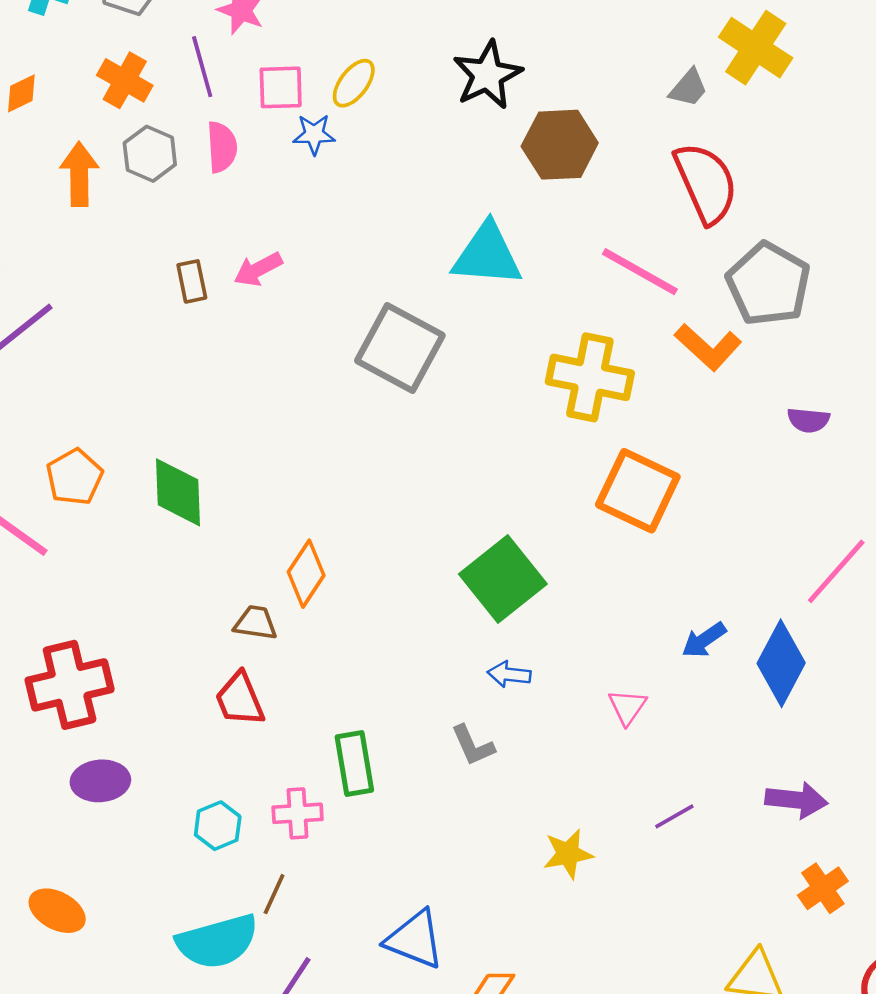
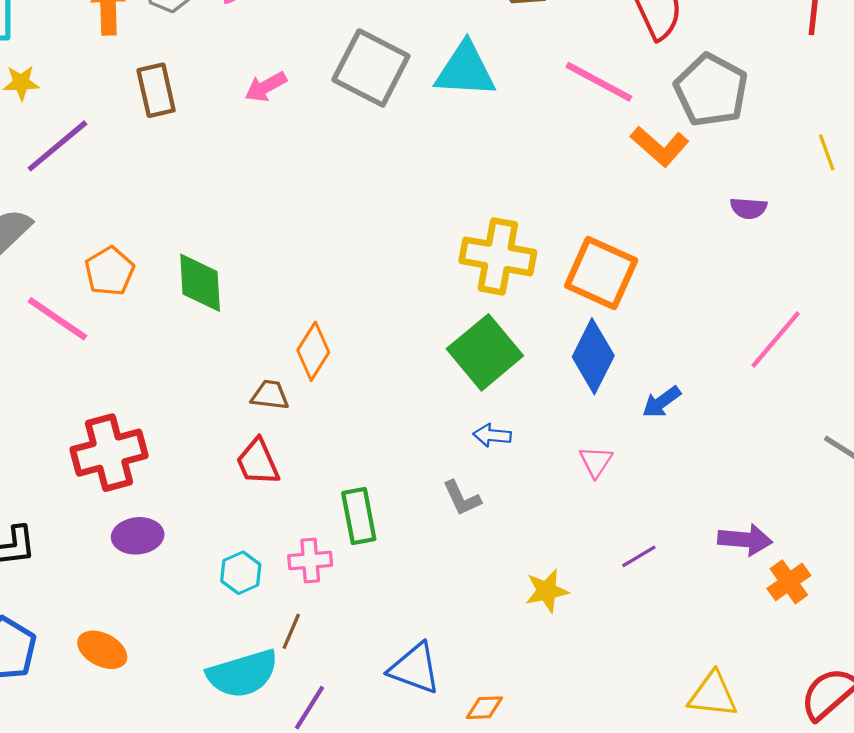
brown rectangle: (192, 281) -> (156, 90), moved, size x1.4
gray square: (400, 348) -> (371, 68), moved
yellow cross: (590, 377) -> (498, 256), moved
blue diamond: (781, 663) -> (593, 356), moved
orange cross: (823, 888) -> (789, 582), moved

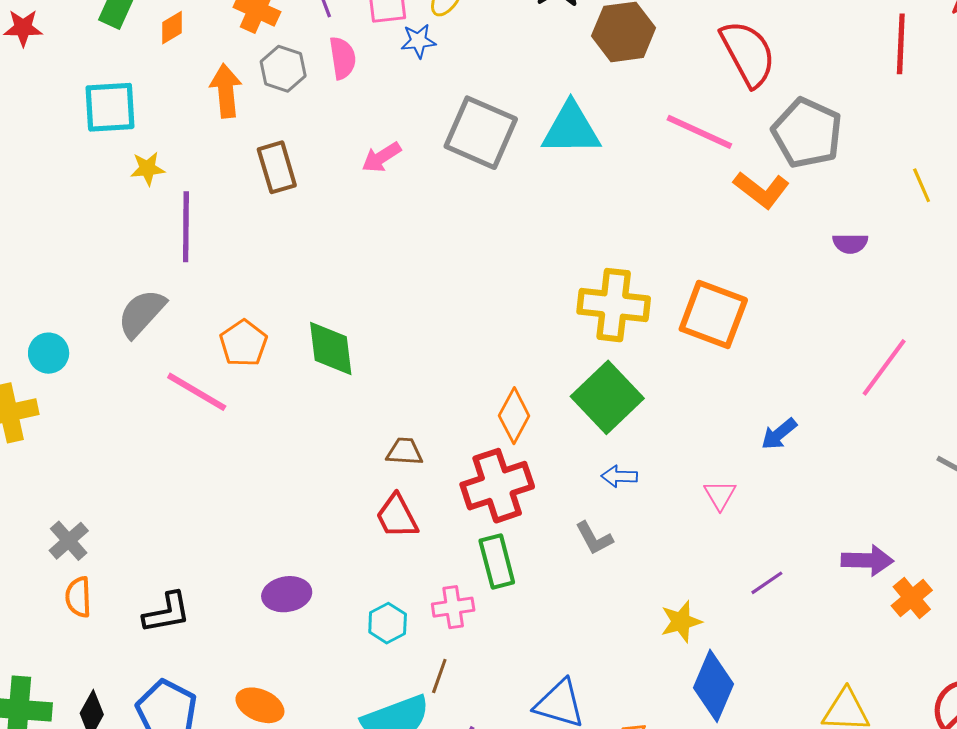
purple line: (57, 146) -> (186, 227), turned -46
orange diamond: (313, 351) -> (514, 416), moved
blue diamond: (593, 356) -> (713, 686), moved
red cross: (109, 453) -> (497, 486), moved

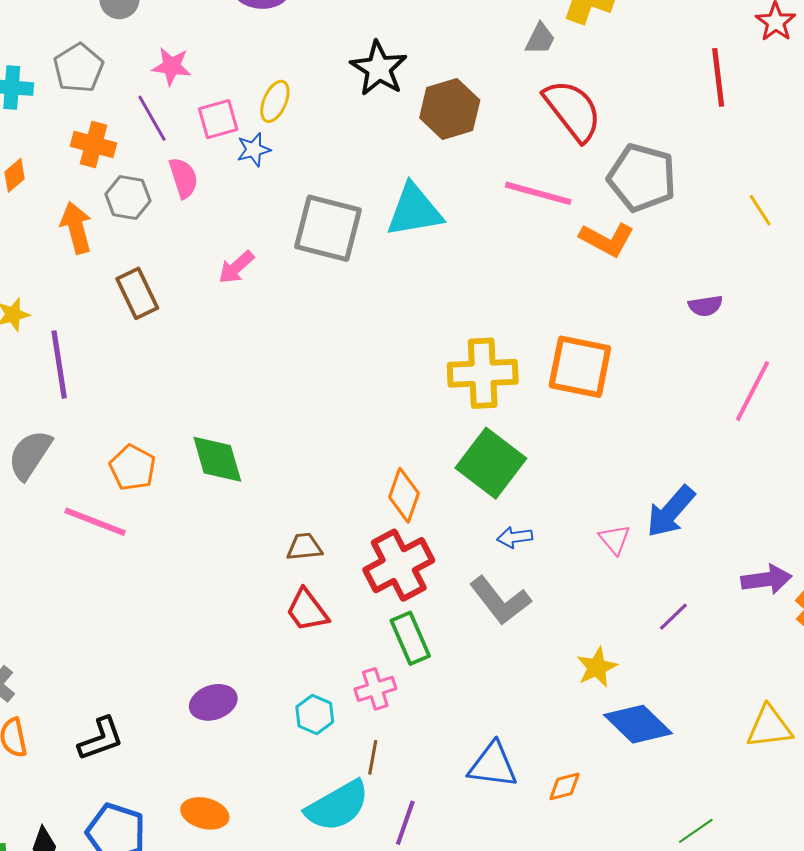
purple semicircle: (850, 243) -> (705, 306), moved
blue arrow: (779, 434) -> (671, 512), moved, size x1.5
gray L-shape: (594, 538) -> (500, 601), size x1.6
blue diamond: (713, 686) -> (638, 724), turned -60

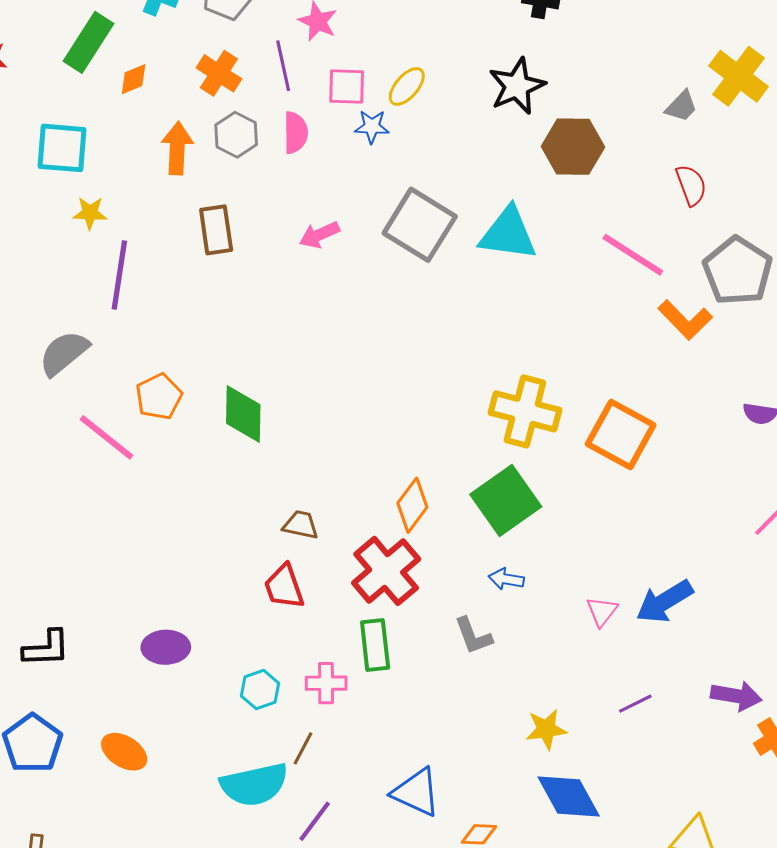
red semicircle: (573, 110) -> (691, 185), size x0.6
red cross: (399, 565) -> (386, 571), turned -30
gray L-shape: (500, 601) -> (473, 636), size x0.7

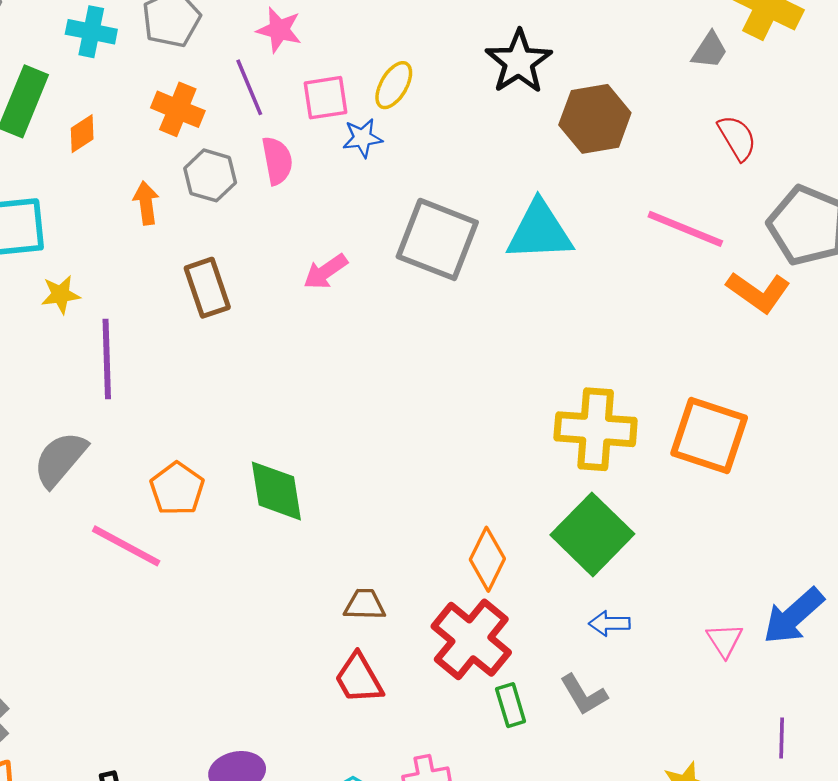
orange arrow: (177, 148) -> (146, 203), size x0.7
green rectangle: (375, 645) -> (511, 705), moved, size x0.7
purple line: (635, 704) -> (782, 738), turned -52

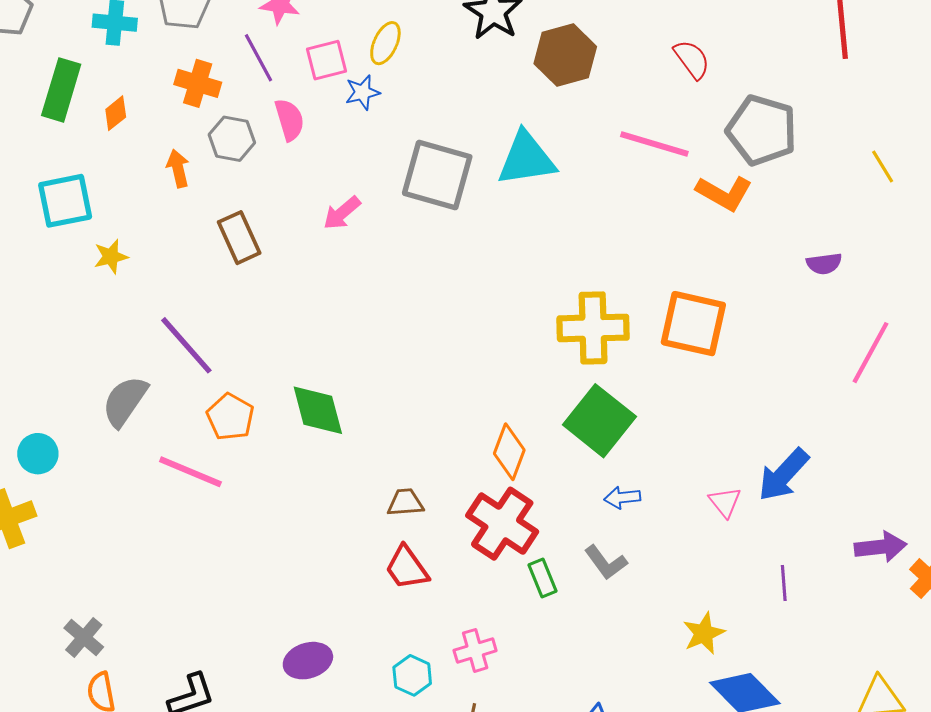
purple line: (107, 359) -> (186, 345), moved, turned -34

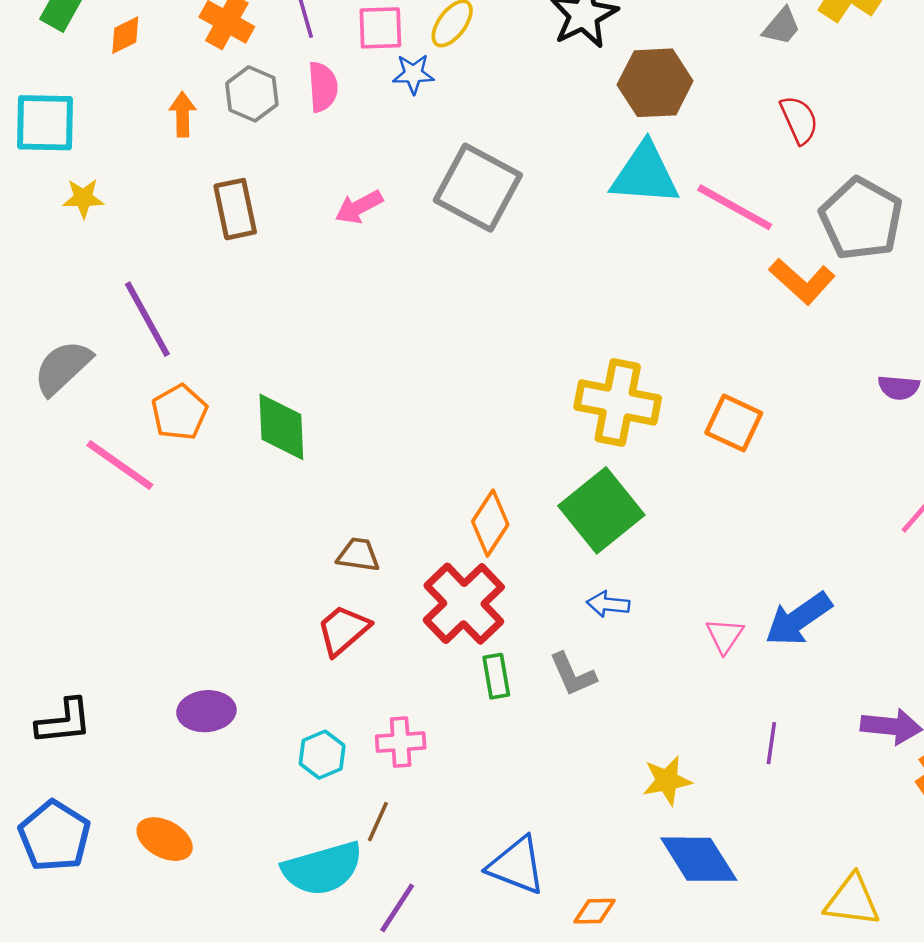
cyan triangle: (526, 159) -> (645, 174), moved
orange square: (693, 324) -> (734, 423), size x0.7
red trapezoid: (407, 568) -> (343, 630), turned 72

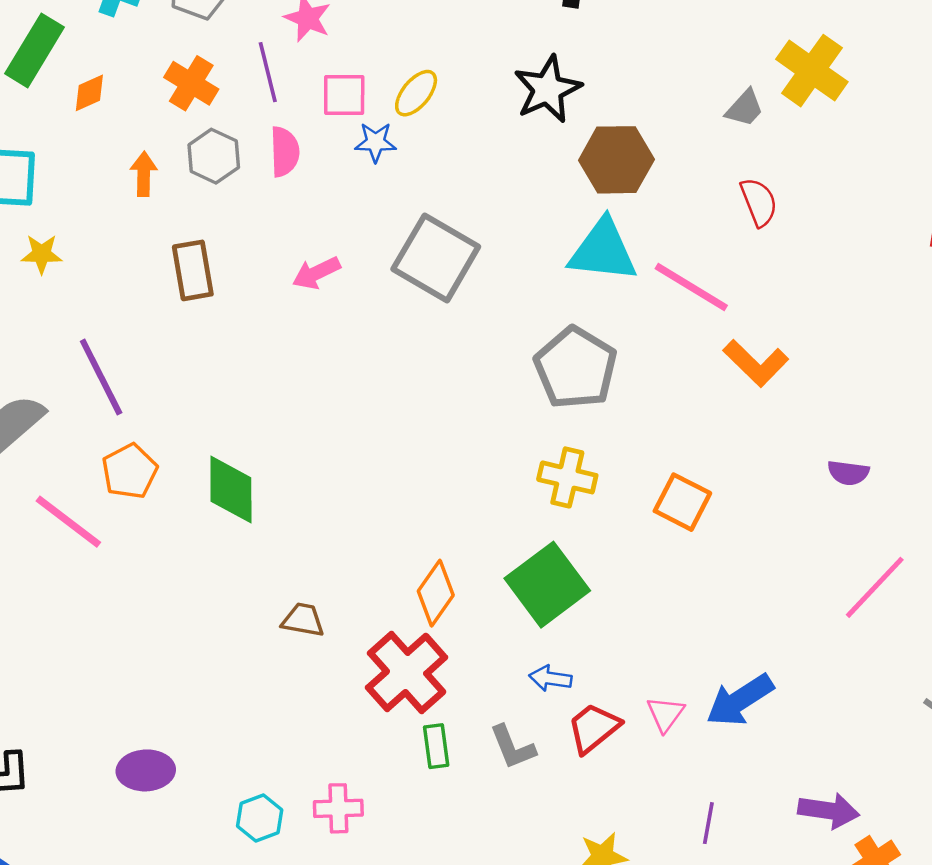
gray pentagon: (861, 219) -> (576, 368), moved
yellow cross: (618, 403) -> (567, 477), size x0.7
red trapezoid: (343, 630) -> (594, 728), moved

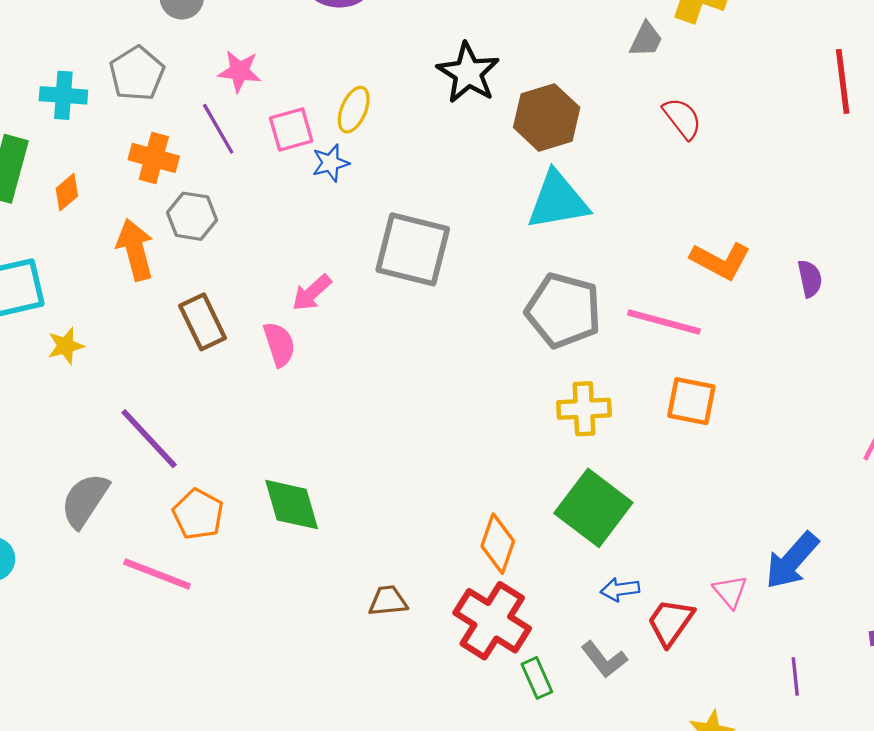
pink semicircle: (285, 152) -> (279, 344), moved
orange arrow: (144, 174) -> (135, 250), size x1.5
pink line: (691, 287) -> (664, 322), moved
purple semicircle: (848, 473) -> (810, 279), moved, turned -93

